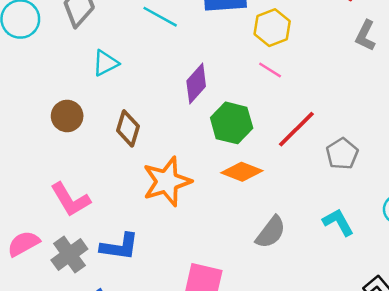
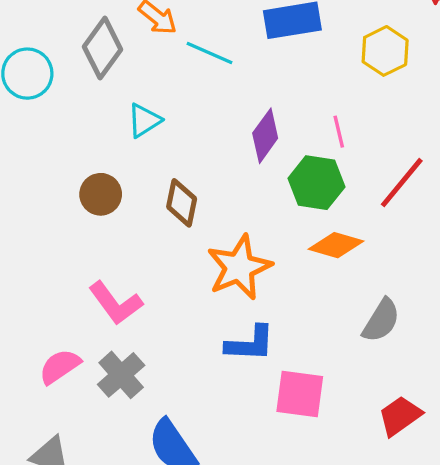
yellow hexagon: (272, 28) -> (385, 51), moved
pink line: (270, 70) -> (339, 132), moved, turned 50
blue L-shape: (119, 247) -> (250, 344), moved

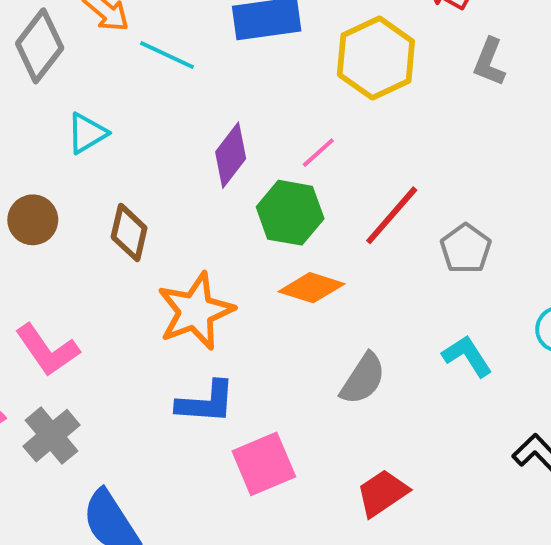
yellow hexagon: (385, 51) -> (376, 58), size x1.4
pink line: (339, 132) -> (318, 153), turned 60
pink square: (300, 394) -> (264, 464), turned -32

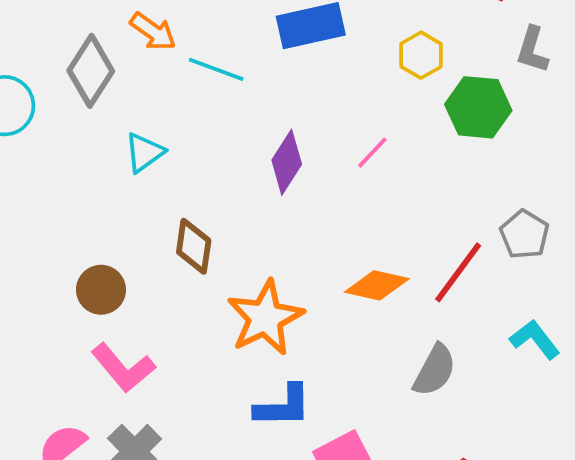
yellow hexagon: (376, 58) -> (421, 55), size x0.6
green hexagon: (290, 213) -> (478, 107), moved
red line: (392, 215) -> (458, 272), moved
brown circle: (33, 220) -> (101, 290), moved

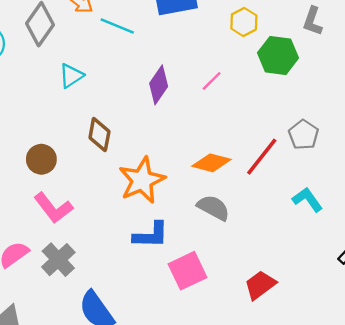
gray semicircle: (435, 370) -> (213, 208), moved, turned -92

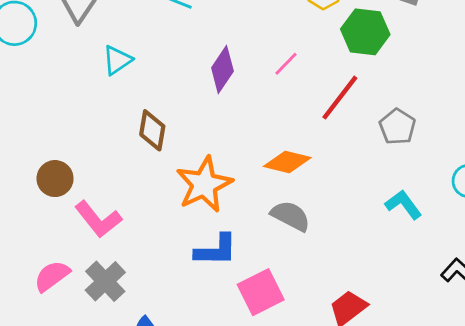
red line: (262, 157) -> (340, 98), moved
brown circle: (41, 159) -> (55, 179), moved

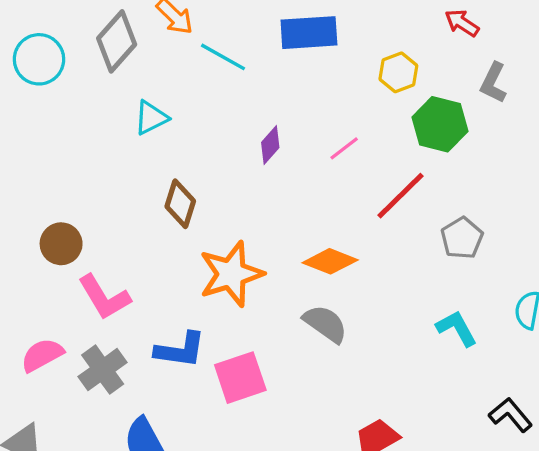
purple diamond: (222, 70) -> (270, 145), size x0.7
blue L-shape: (216, 250) -> (180, 350), moved
pink square: (261, 292) -> (240, 378), moved

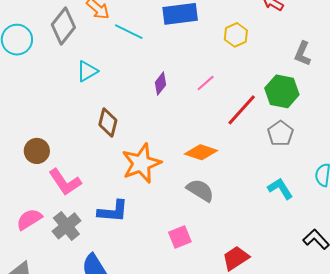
gray L-shape: (493, 83) -> (303, 54), moved
green hexagon: (440, 124) -> (282, 91), moved
pink square: (240, 378) -> (180, 237), moved, size x0.7

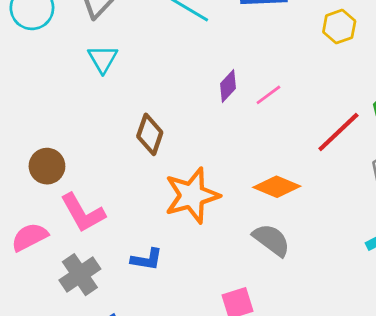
cyan triangle: (87, 71) -> (103, 59), moved, turned -35
pink line: (206, 83) -> (268, 95), moved
blue L-shape: (113, 211) -> (147, 259), size x0.7
pink semicircle: (29, 219) -> (30, 237), moved

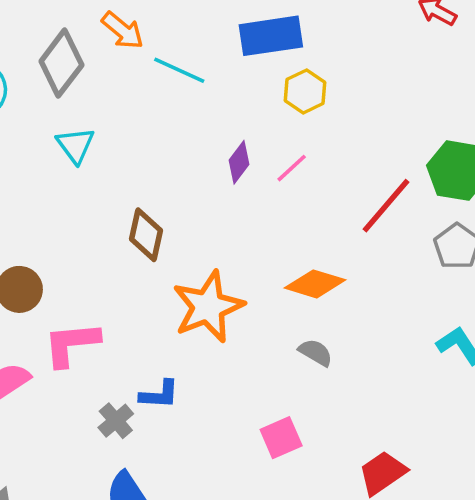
yellow hexagon: (339, 27) -> (305, 91), moved
pink L-shape: (83, 213) -> (71, 344), turned 120
gray semicircle: (271, 240) -> (316, 352), size x0.7
gray cross: (80, 275) -> (116, 421), moved, size x0.7

